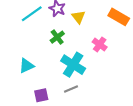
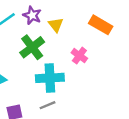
green cross: (57, 37) -> (32, 47), size x1.5
cyan cross: (73, 65) -> (50, 78), turned -35

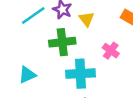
green cross: (32, 47) -> (62, 42), turned 30

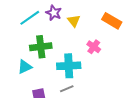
green cross: (62, 42) -> (41, 47), moved

